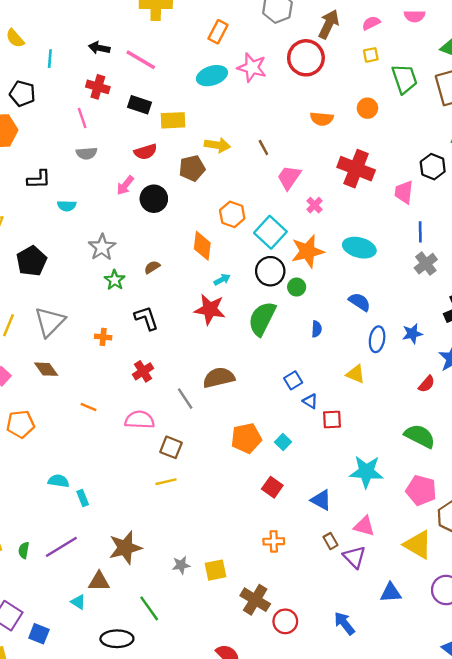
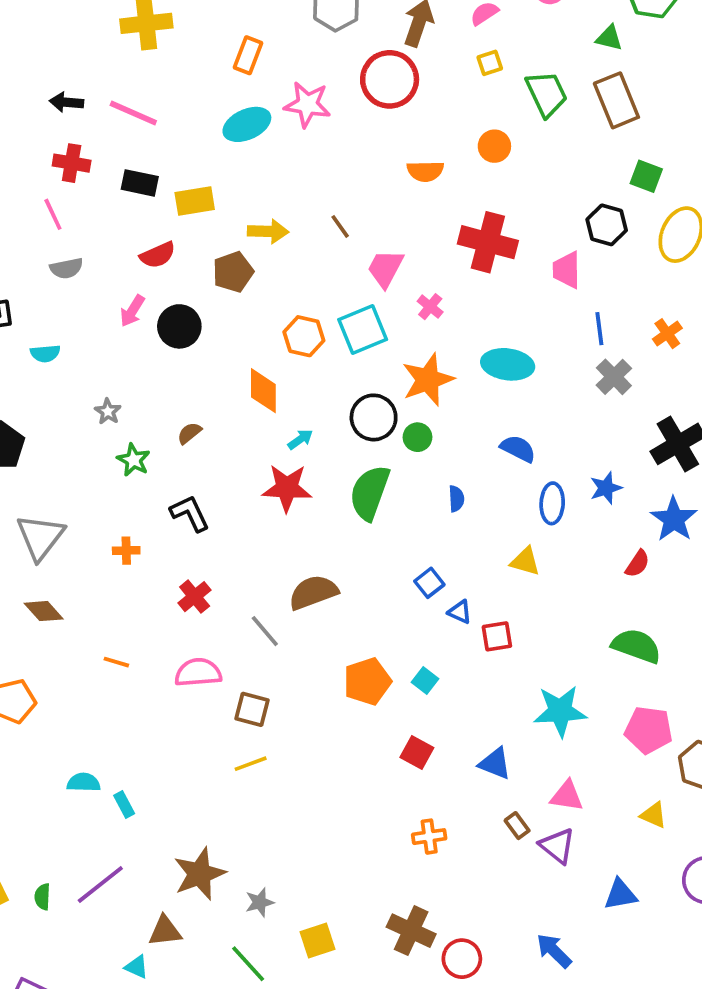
cyan square: (270, 232) -> (363, 330), moved, turned 32
gray star: (102, 247) -> (108, 411), size x0.6
yellow triangle: (418, 545) -> (654, 815), size x0.6
gray star: (181, 565) -> (260, 902), moved
yellow square: (215, 570) -> (317, 941), moved

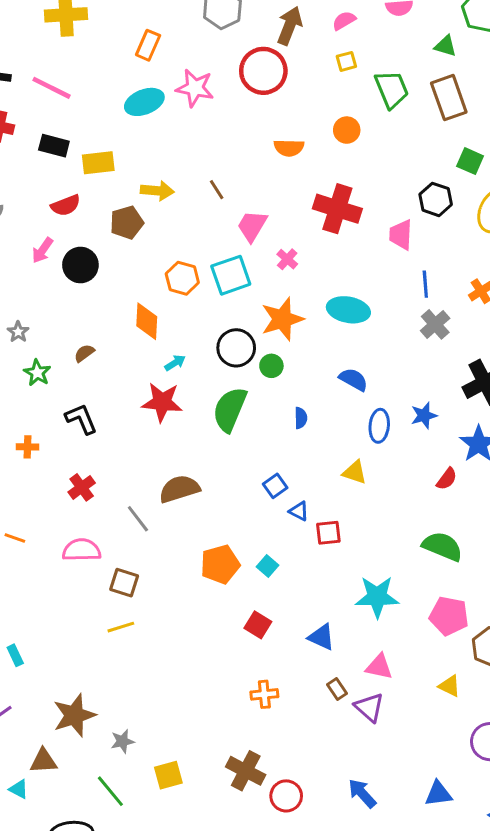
blue triangle: (620, 894) -> (438, 794), moved

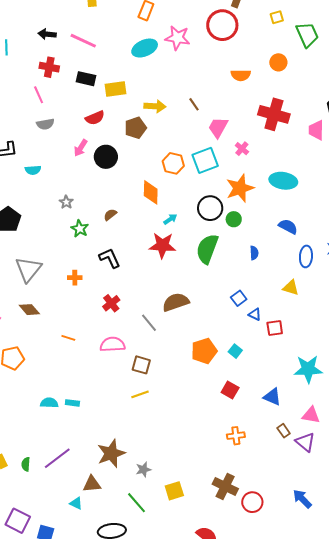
cyan rectangle: (15, 655) -> (72, 403), moved, turned -56

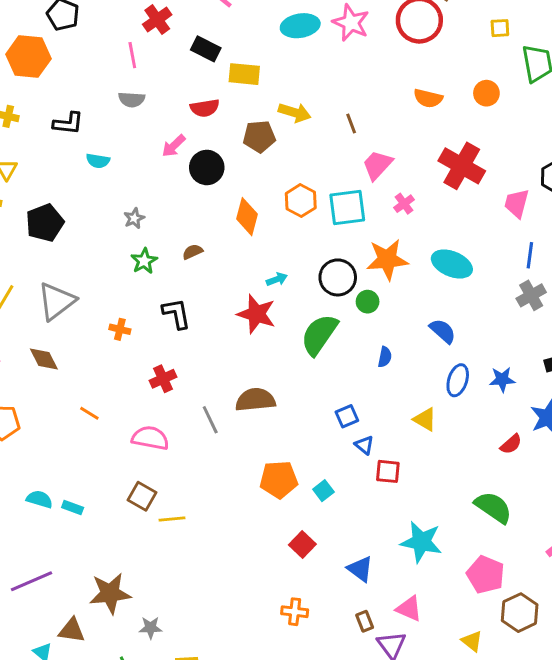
red cross: (49, 67) -> (157, 20), turned 30
orange diamond: (151, 192) -> (247, 217), moved
brown square: (141, 365) -> (142, 496), moved

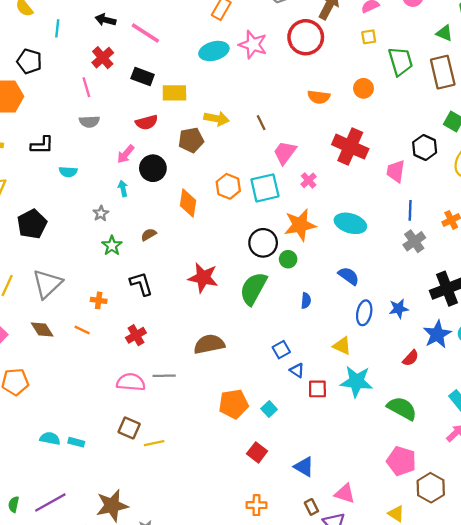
cyan arrow: (277, 279) -> (123, 188), moved, turned -77
orange line: (89, 413) -> (82, 330), moved
gray line: (210, 420) -> (164, 376), moved, turned -60
cyan star: (421, 542) -> (356, 381), moved

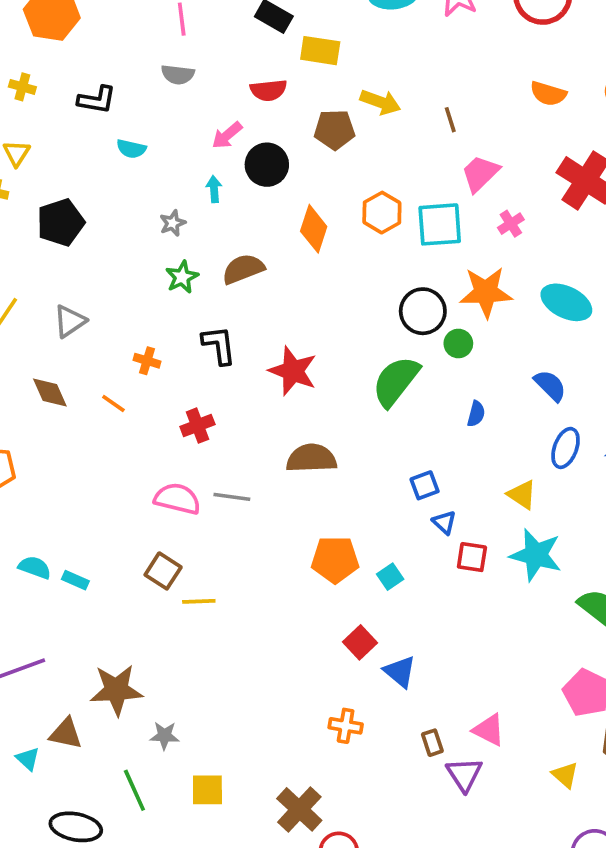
brown semicircle: (149, 235) -> (243, 269), size x1.6
red star: (203, 278) -> (293, 371), moved
gray triangle: (47, 284) -> (70, 321), size x0.7
blue triangle: (304, 467) -> (400, 672), moved

